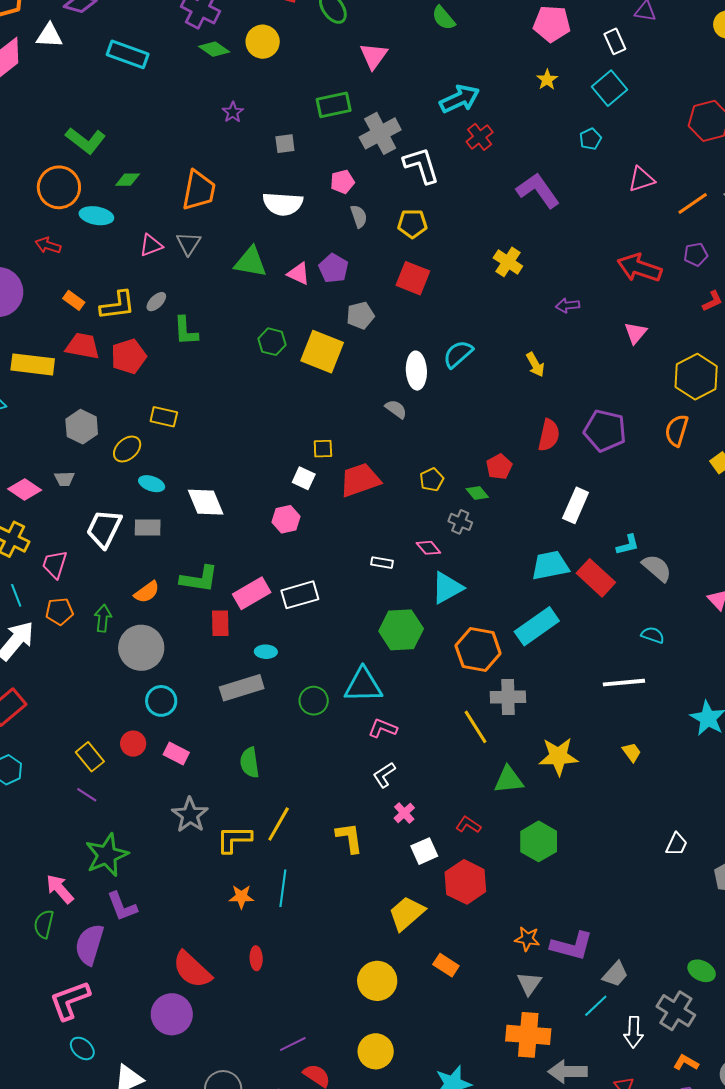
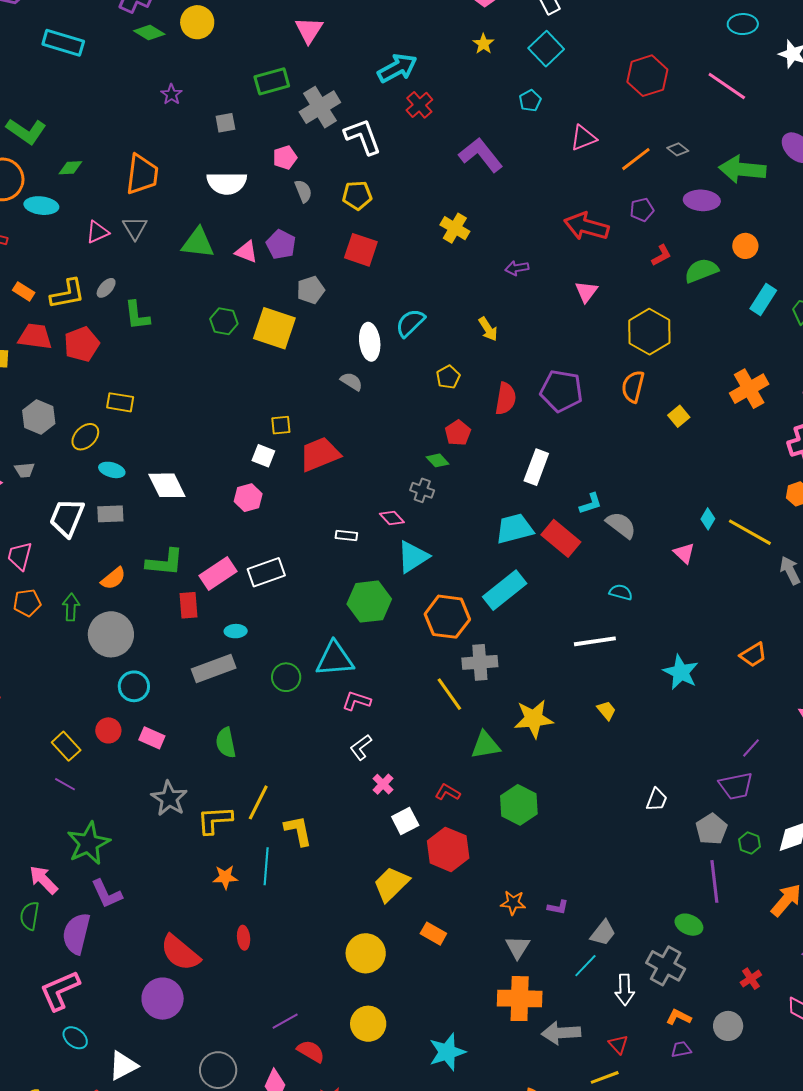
yellow pentagon: (432, 480) -> (448, 377), moved
yellow L-shape: (349, 838) -> (298, 831), moved
purple L-shape: (572, 946) -> (558, 907), size x0.5

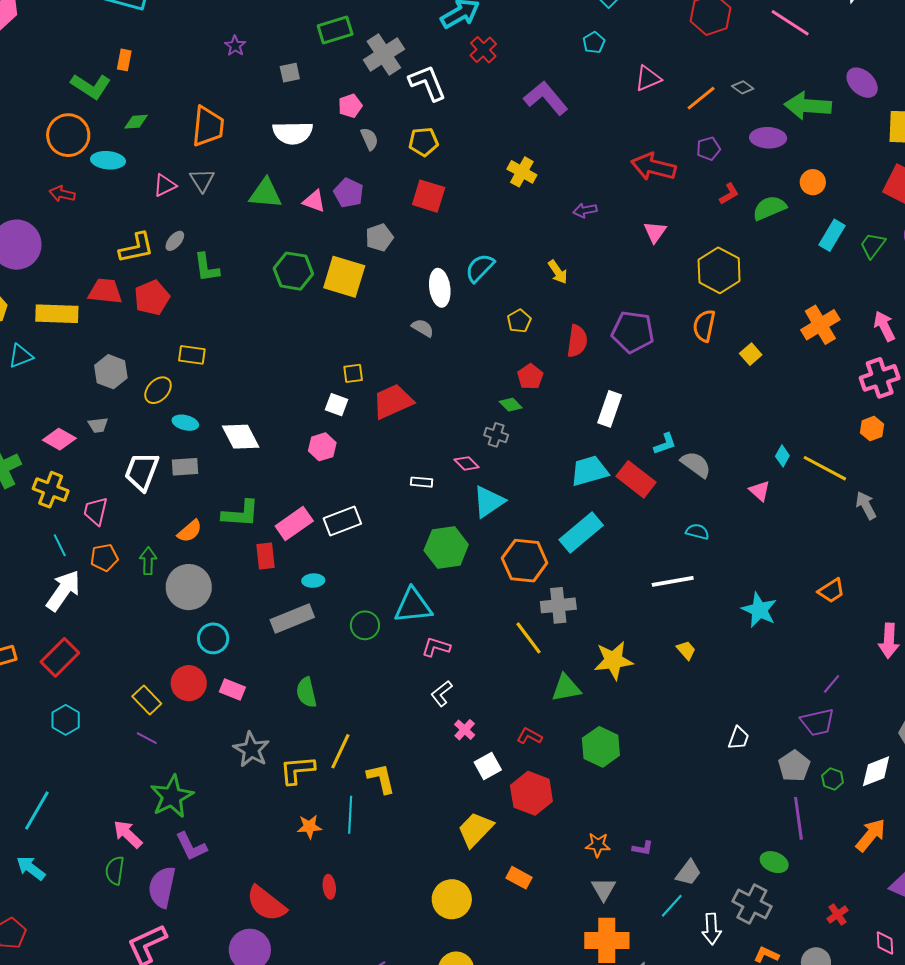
orange rectangle: (24, 291) -> (124, 60), moved, turned 70
green hexagon: (224, 321) -> (293, 271), size x1.4
red circle: (108, 730) -> (189, 683), size x1.4

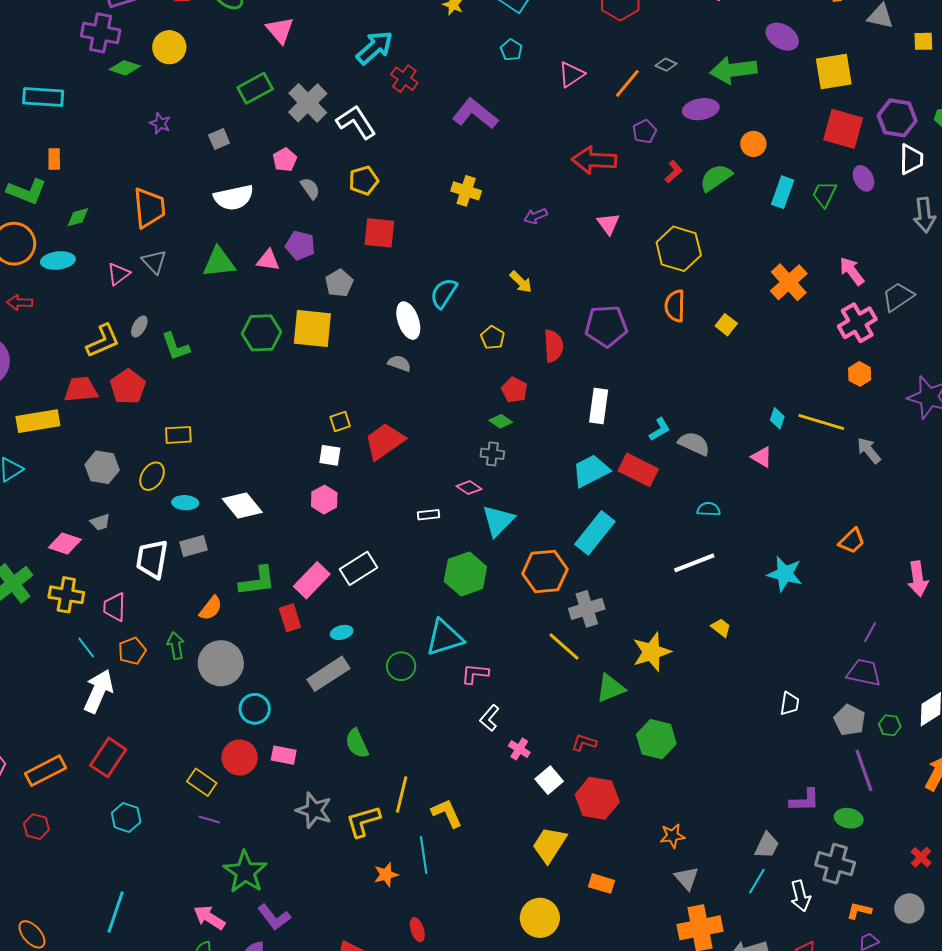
purple trapezoid: (818, 722) -> (864, 672), turned -144
purple L-shape: (643, 848) -> (805, 800), moved, size x1.5

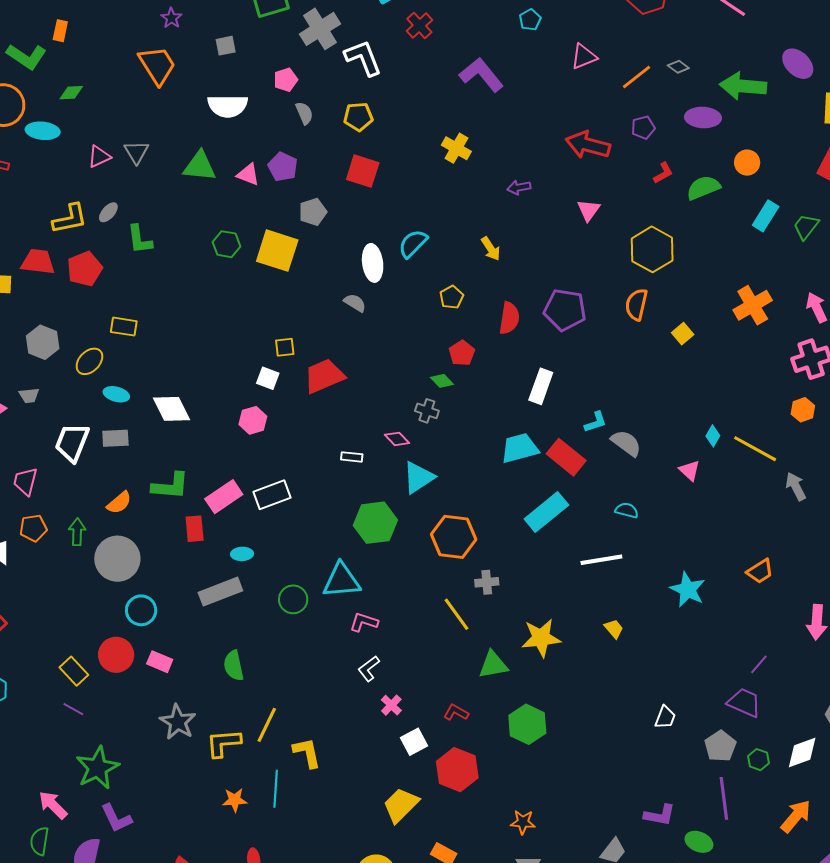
orange trapezoid: (149, 208) -> (157, 65), moved, turned -39
green hexagon: (262, 333) -> (227, 244), size x0.7
cyan rectangle: (595, 533) -> (546, 512), moved
gray cross: (587, 609) -> (487, 582), size x0.7

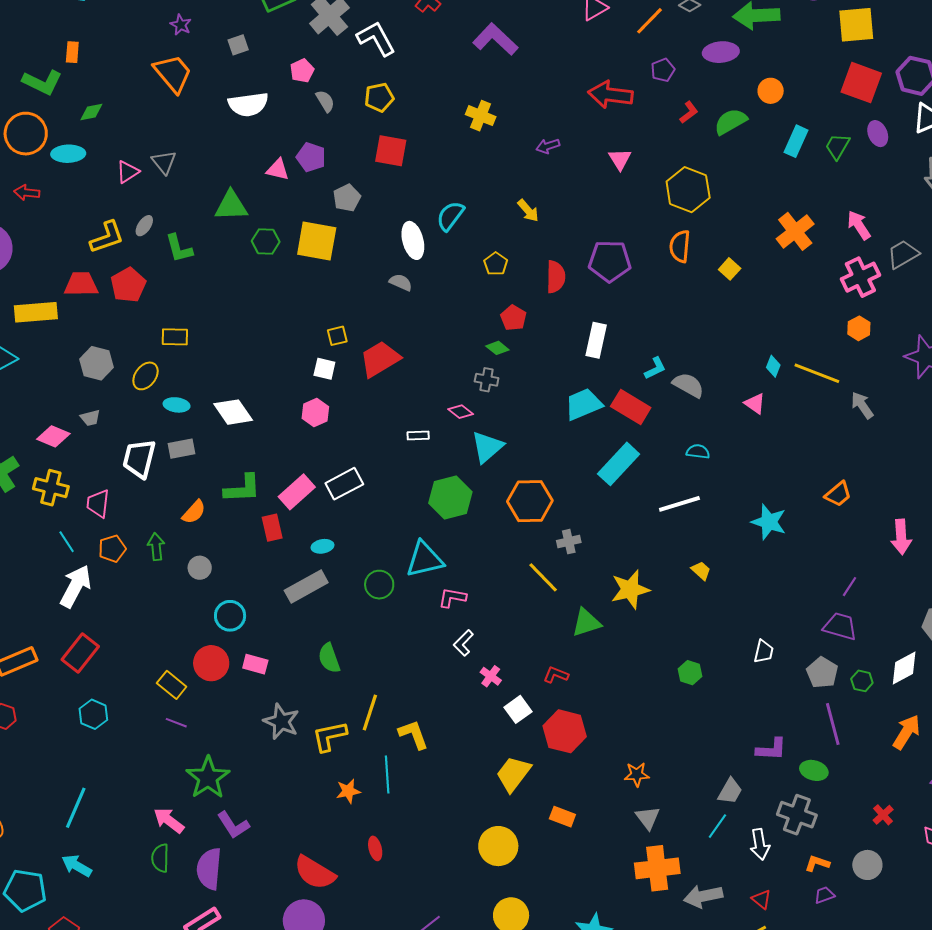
green triangle: (200, 166) -> (231, 206), moved
gray circle: (117, 559) -> (200, 568), size x0.5
green hexagon: (527, 724) -> (690, 673), moved, size x0.6

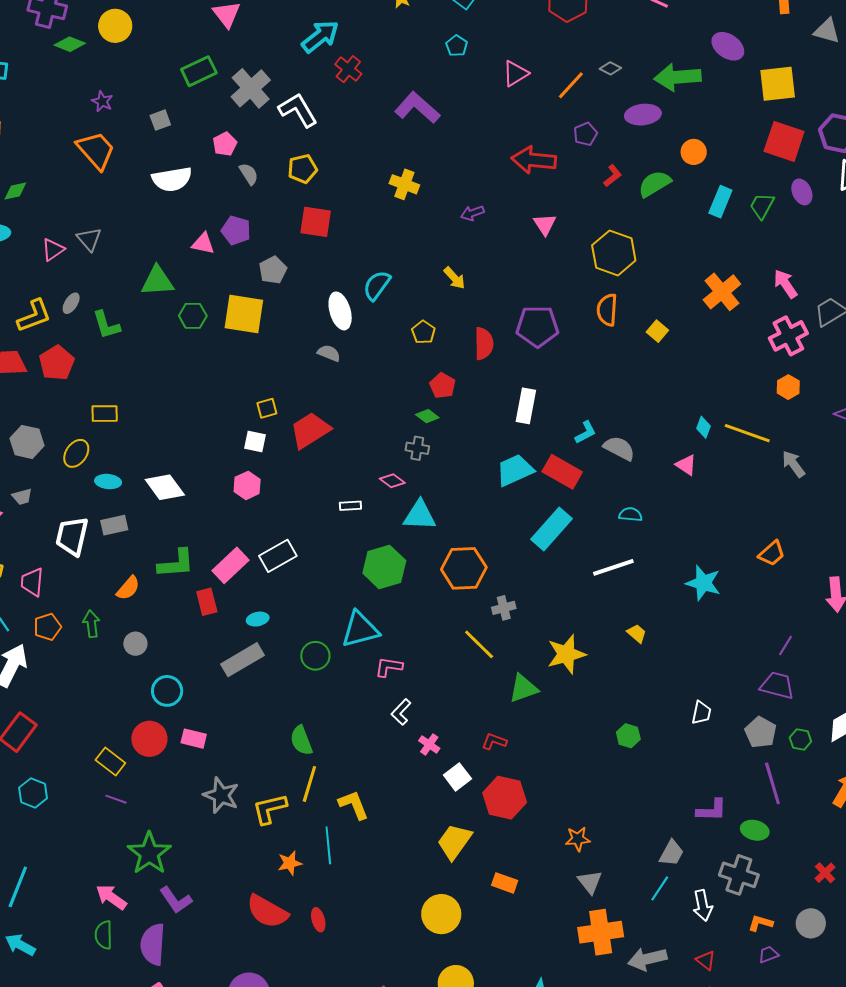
cyan triangle: (487, 447) -> (420, 515), turned 45
green semicircle: (329, 658) -> (301, 740), moved
red semicircle: (315, 873) -> (267, 911), moved

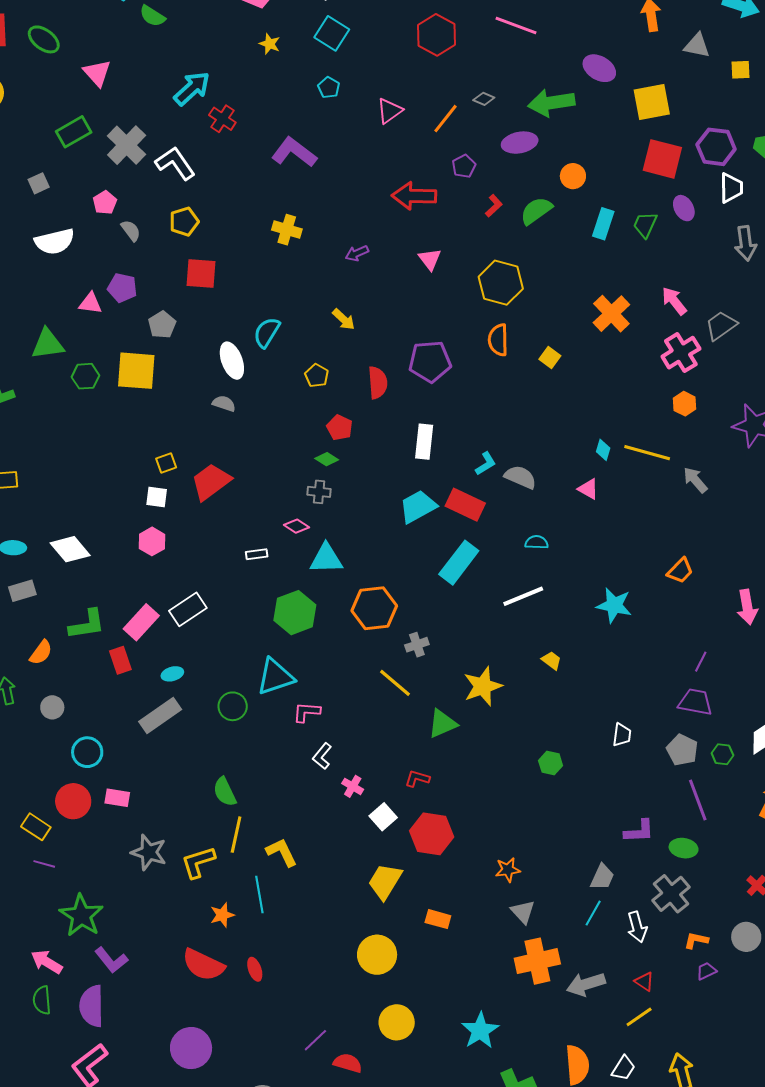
gray cross: (739, 875) -> (671, 894), turned 36

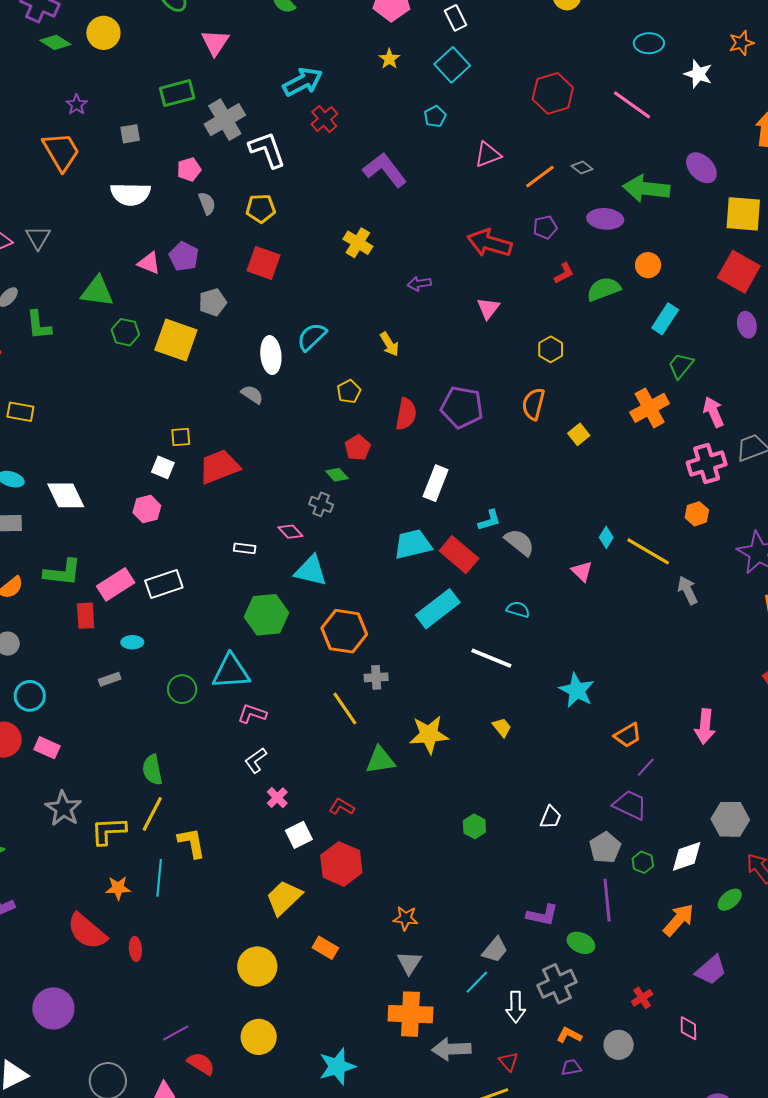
green trapezoid: (645, 225) -> (681, 366), moved
yellow hexagon: (501, 283) -> (551, 349), size x0.6
orange trapezoid: (680, 571) -> (628, 735), moved
white line: (523, 596) -> (491, 658), turned 30
gray rectangle: (160, 716) -> (110, 679), size x0.5

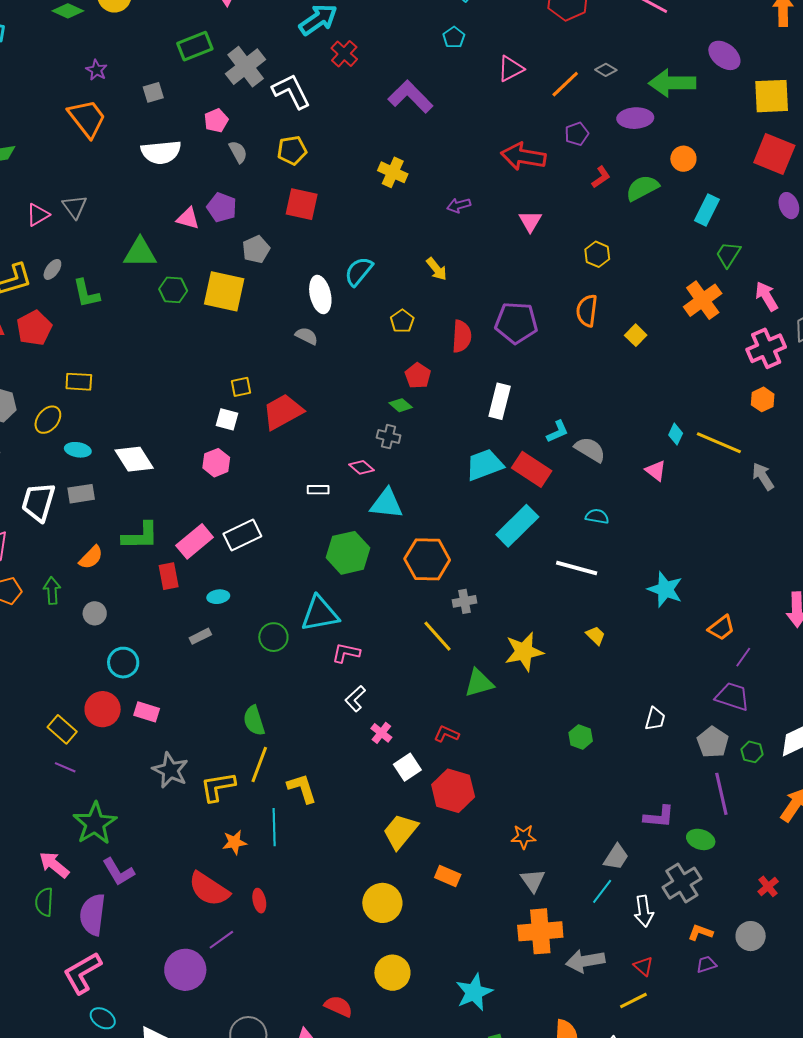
purple line: (176, 1033) -> (221, 940), moved

